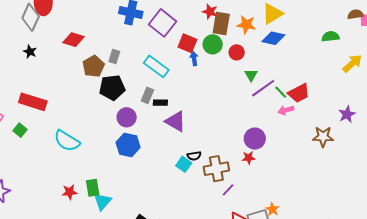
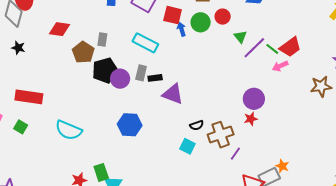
green circle: (213, 44) -> (201, 22), moved
purple circle: (127, 117) -> (120, 79), moved
cyan square: (184, 164) -> (187, 146), moved

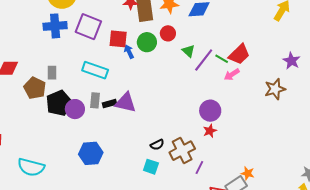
purple triangle: (173, 94) -> (125, 102), moved

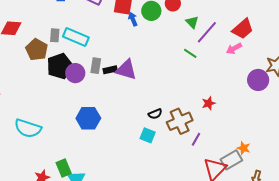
green line: (222, 59) -> (190, 53), moved
cyan rectangle: (95, 70) -> (76, 37), moved
purple circle: (210, 111) -> (258, 80), moved

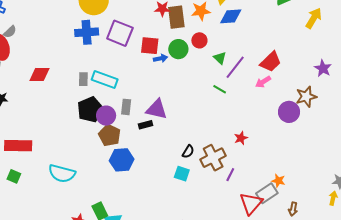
blue arrow: (133, 19) -> (160, 58), turned 104
brown pentagon: (37, 50) -> (110, 135), moved
black rectangle: (110, 70) -> (145, 125), moved
black semicircle: (155, 114) -> (188, 152), turned -32

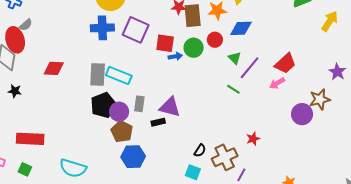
blue diamond: (231, 16) -> (241, 28), moved
gray rectangle: (83, 79) -> (98, 74), size x1.6

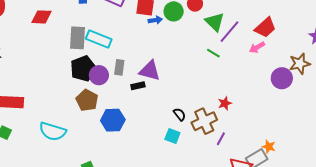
green triangle: (235, 58) -> (215, 22), size x1.5
red diamond: (54, 68) -> (42, 17), moved
brown pentagon: (122, 132) -> (87, 100), moved
red star: (253, 139) -> (225, 103), moved
black semicircle: (200, 151) -> (180, 114), turned -72

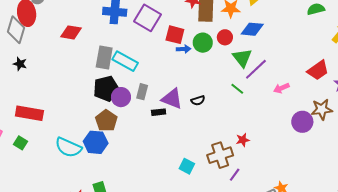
red trapezoid: (265, 27) -> (318, 70), moved
black semicircle: (180, 114) -> (198, 100), moved, turned 104
blue hexagon: (113, 120) -> (96, 142), moved

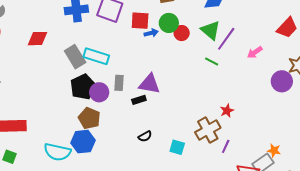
red circle: (225, 37) -> (182, 33), moved
gray rectangle: (104, 58) -> (75, 57), turned -30
black semicircle: (198, 100) -> (145, 136), moved

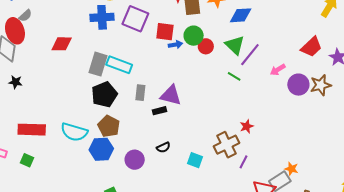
gray rectangle: (75, 57) -> (98, 64), turned 45
purple circle: (282, 81) -> (298, 85), moved
purple circle: (99, 92) -> (135, 160), moved
cyan semicircle: (57, 152) -> (74, 132), moved

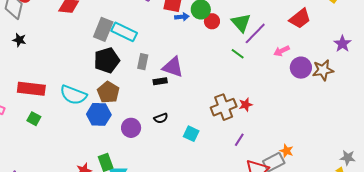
red trapezoid: (311, 47) -> (300, 19), moved
brown cross: (227, 145) -> (224, 107), moved
green square: (27, 160) -> (34, 119), moved

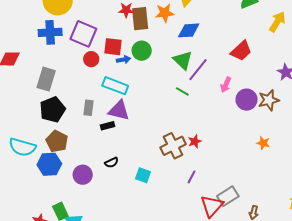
red circle: (212, 21) -> (91, 59), moved
cyan rectangle: (124, 32) -> (115, 86), moved
pink arrow: (282, 51) -> (226, 85), turned -35
orange star: (286, 151) -> (263, 143), moved

